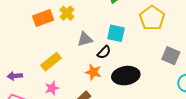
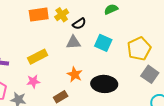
yellow pentagon: (152, 18) -> (139, 49), moved
black semicircle: (104, 52) -> (79, 24), moved

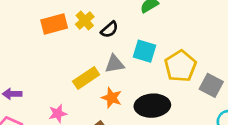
gray triangle: (73, 42) -> (115, 64), moved
yellow pentagon: (139, 49) -> (180, 66), moved
yellow rectangle: (38, 57) -> (86, 78), moved

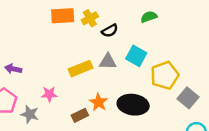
orange star: (112, 98) -> (99, 102), moved

